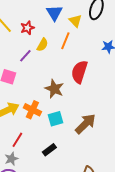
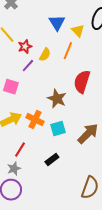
red star: (27, 28) -> (25, 47), moved

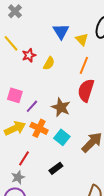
orange line: (68, 51) -> (84, 65), moved
purple line: (28, 66) -> (32, 106), moved
cyan square: (58, 129) -> (62, 137), turned -35

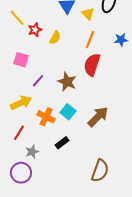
pink square: (15, 95) -> (21, 60), moved
orange cross: (39, 128) -> (46, 117), moved
red line: (24, 158) -> (19, 133), moved
gray star: (18, 177) -> (32, 152), moved

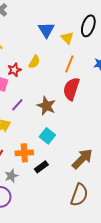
red star: (35, 30) -> (14, 70), moved
orange cross: (46, 117) -> (24, 153), moved, turned -30
brown arrow: (98, 117) -> (82, 159), moved

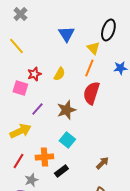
yellow triangle: (67, 38) -> (93, 48), moved
yellow semicircle: (34, 62) -> (59, 74), moved
brown star: (46, 106) -> (66, 110), turned 30
brown arrow: (82, 159) -> (102, 163), size x0.6

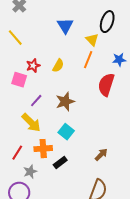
red semicircle: (91, 93) -> (106, 85), moved
yellow arrow: (20, 131) -> (31, 123), moved, turned 70

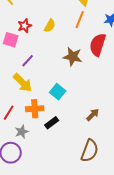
brown star: (65, 102) -> (73, 57), moved, turned 30

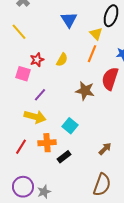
yellow arrow: (23, 83) -> (35, 117), turned -30
gray star: (22, 132) -> (44, 192), moved

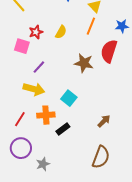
purple circle: (23, 187) -> (21, 148), moved

